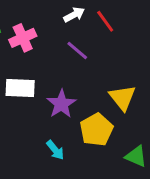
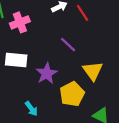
purple line: (77, 51) -> (68, 45), moved
cyan arrow: (55, 150) -> (31, 109), moved

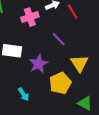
pink cross: (20, 22) -> (30, 17), moved

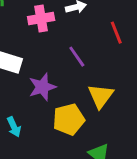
red line: (73, 12) -> (116, 33), moved

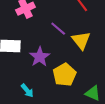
yellow triangle: (101, 96) -> (81, 40), moved

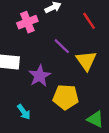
yellow pentagon: (65, 75) -> (66, 97), turned 30

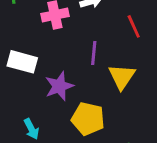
purple line: (62, 46) -> (94, 53), turned 42

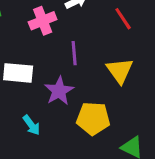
purple line: (94, 53) -> (74, 53), moved
cyan arrow: (31, 129) -> (31, 125), moved

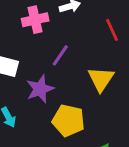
purple line: (74, 53) -> (60, 55), turned 30

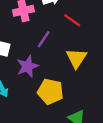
red line: (112, 30) -> (72, 20), moved, turned -30

